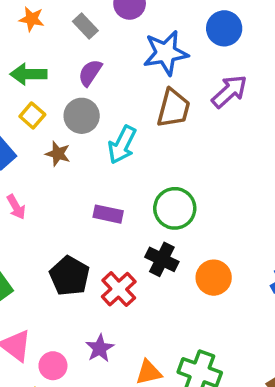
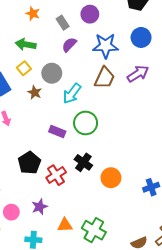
purple semicircle: (90, 73) -> (69, 45), moved
green circle: (175, 208) -> (86, 123), moved

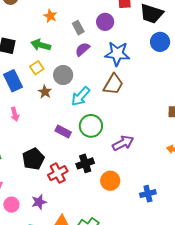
blue circle: (141, 37) -> (160, 42), moved
purple arrow: (138, 74) -> (123, 143), moved
black cross: (83, 162) -> (85, 163), turned 30

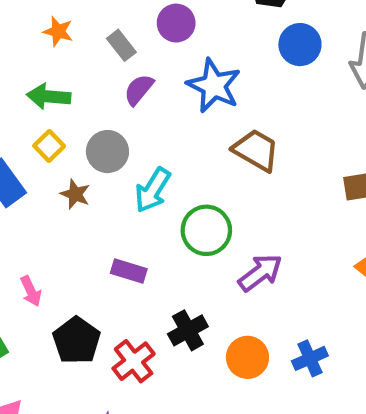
blue star: (117, 54) -> (214, 86), turned 30
brown trapezoid: (113, 84) -> (256, 150), moved, turned -80
pink arrow: (15, 114) -> (31, 291), moved
green circle: (91, 126) -> (206, 230), moved
blue cross: (148, 194) -> (310, 358), moved

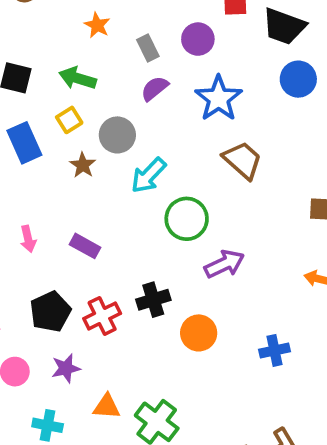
purple rectangle: (129, 271) -> (85, 246), moved
black pentagon: (76, 340) -> (50, 312), moved
blue cross: (310, 358) -> (275, 350), moved

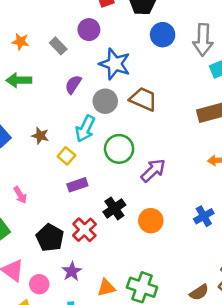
purple semicircle: (155, 88) -> (73, 84), moved
yellow square: (69, 120) -> (66, 156), moved
gray circle: (117, 135) -> (105, 101), moved
purple rectangle: (85, 246) -> (77, 185), moved, turned -30

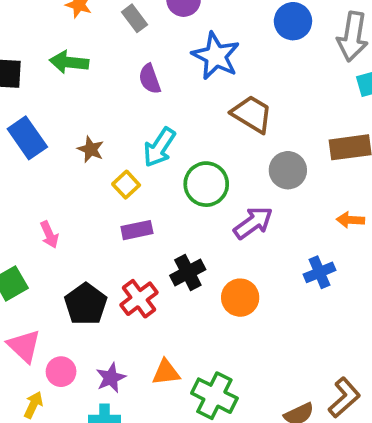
purple semicircle: (73, 84) -> (150, 79), turned -60
gray circle: (105, 101) -> (288, 170), moved
blue cross: (204, 216) -> (320, 272), moved
purple star: (72, 271) -> (111, 378), moved
orange triangle: (106, 288) -> (166, 372), moved

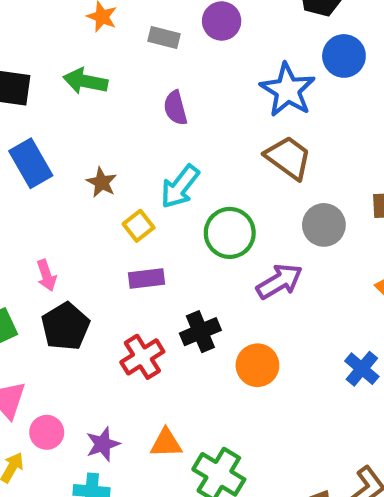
gray rectangle: (134, 18) -> (164, 38), turned -44
blue star: (216, 56) -> (288, 90), moved
blue cross: (320, 272) -> (362, 369), moved, turned -32
black pentagon: (86, 304) -> (66, 327), moved

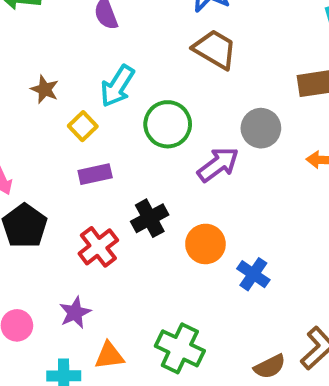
gray circle: (324, 225) -> (261, 128), moved
blue cross: (362, 369) -> (253, 274), moved
orange triangle: (166, 443) -> (109, 356), moved
purple star: (103, 444) -> (75, 313), moved

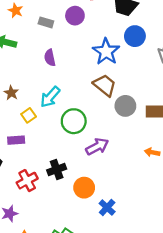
gray circle: (261, 128) -> (125, 106), moved
purple rectangle: (95, 174) -> (16, 140), moved

